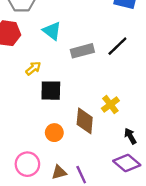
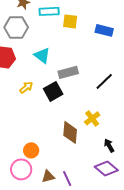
black line: (117, 46) -> (104, 81), moved
black square: (51, 91) -> (53, 91), moved, turned -30
orange circle: (54, 133) -> (31, 150), moved

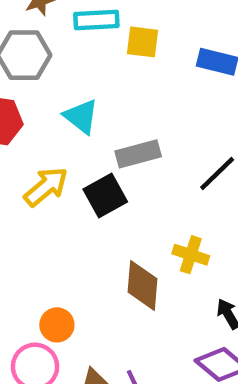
yellow arrow: (26, 87) -> (46, 187), size x1.5
yellow cross: (92, 118) -> (191, 255), turned -35

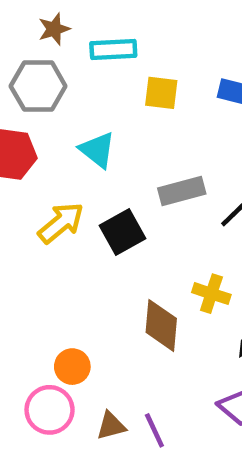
yellow square: (142, 42) -> (161, 93), moved
gray rectangle: (138, 154) -> (182, 191), moved

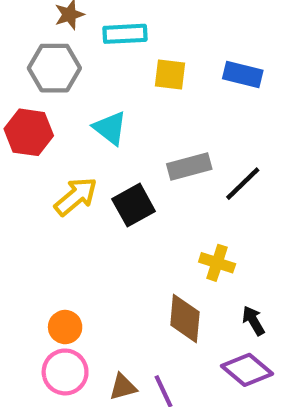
brown diamond: (161, 325) -> (185, 318), moved
orange circle: (72, 367) -> (65, 327), moved

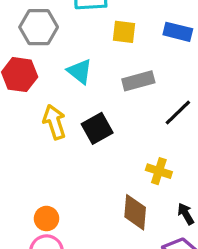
gray rectangle: (189, 167) -> (138, 81), moved
yellow arrow: (76, 196) -> (54, 122), turned -68

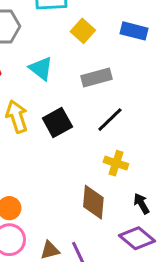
yellow square: (124, 32) -> (83, 31), turned 35
black line: (178, 113) -> (110, 120), moved

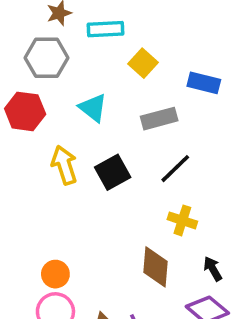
blue rectangle: (134, 31) -> (204, 83), moved

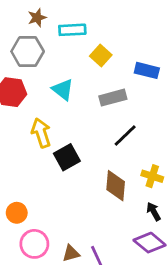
black square: (113, 172) -> (67, 157), moved
yellow cross: (182, 220) -> (152, 176), moved
brown diamond: (156, 267) -> (116, 186), moved
orange circle: (55, 274) -> (17, 213), moved

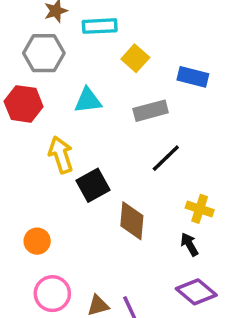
cyan triangle: (63, 89) -> (88, 101), turned -45
brown diamond: (116, 186) -> (132, 221), moved
black arrow: (154, 211) -> (189, 244), moved
orange circle: (17, 213) -> (37, 241), moved

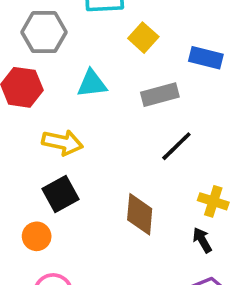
yellow arrow: (61, 155) -> (62, 142), turned 120
black square: (93, 185) -> (61, 194), moved

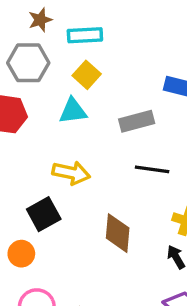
yellow square: (143, 38) -> (87, 75), moved
yellow arrow: (62, 142) -> (71, 173), moved
black line: (176, 146) -> (152, 169), turned 52

